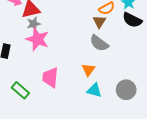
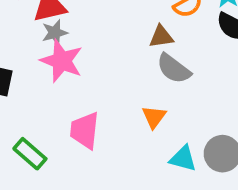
brown triangle: (99, 22) -> (161, 37), moved, turned 48
cyan triangle: (94, 90) -> (183, 158), moved

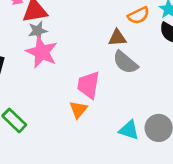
orange triangle: (154, 117) -> (78, 110), moved
pink trapezoid: (85, 130) -> (89, 85), moved

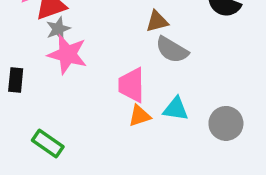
orange triangle: (78, 110) -> (140, 116), moved, turned 42
cyan triangle: (129, 130) -> (176, 109), moved

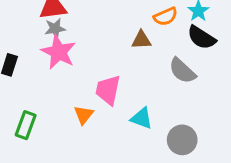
gray semicircle: (172, 50) -> (182, 71), moved
orange triangle: (140, 116) -> (84, 115), moved, turned -45
green rectangle: (48, 143) -> (26, 125), turned 64

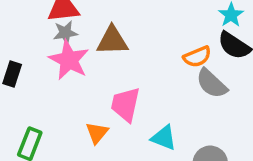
orange semicircle: (165, 17) -> (197, 57), moved
brown triangle: (141, 40) -> (112, 41), moved, size x1.4

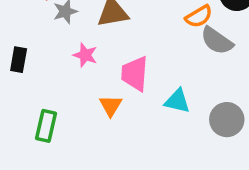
pink star: (69, 60) -> (85, 55), moved, size x0.6

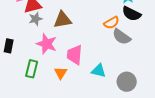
pink star: (85, 55) -> (47, 44), size x1.5
green rectangle: (46, 126) -> (32, 69), moved

